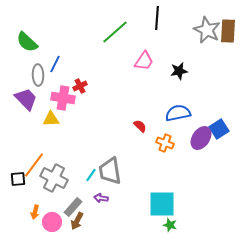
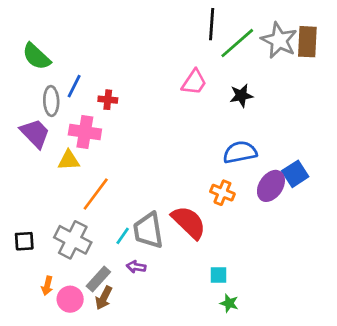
green line: (115, 32) -> (237, 43), moved
red cross: (80, 86) -> (108, 100), moved, turned 32
red semicircle: (140, 126) -> (189, 222), moved, size x2.0
orange line: (34, 165) -> (96, 194), moved
cyan square: (162, 204) -> (218, 275), size x0.5

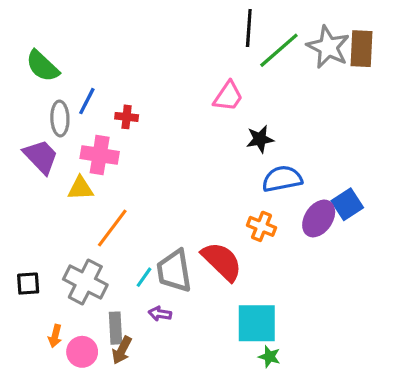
black star: (241, 96) -> (260, 139), moved
cyan square: (218, 275) -> (257, 323), size x2.0
gray rectangle: (98, 279) -> (115, 328), turned -45

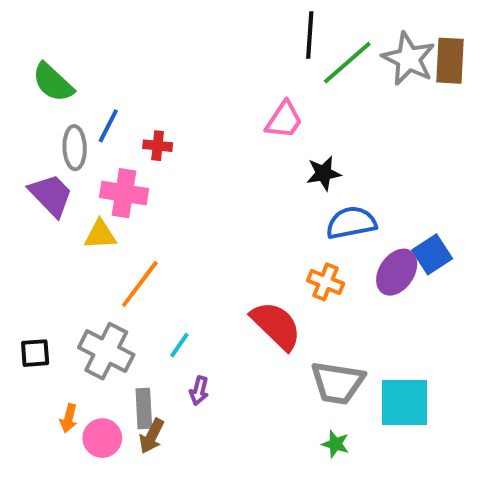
gray trapezoid: (174, 271) -> (337, 383), moved, turned -72
purple arrow: (160, 314) -> (199, 391), turned -85
cyan square: (257, 323) -> (405, 402), moved

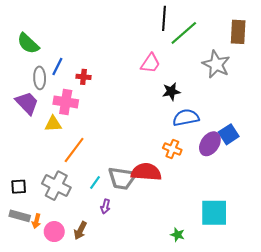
gray star: (409, 59) -> (216, 64), moved
red semicircle: (276, 325) -> (146, 172), turned -40
gray trapezoid: (337, 383) -> (122, 178), moved
gray rectangle: (144, 408) -> (20, 216), moved, turned -72

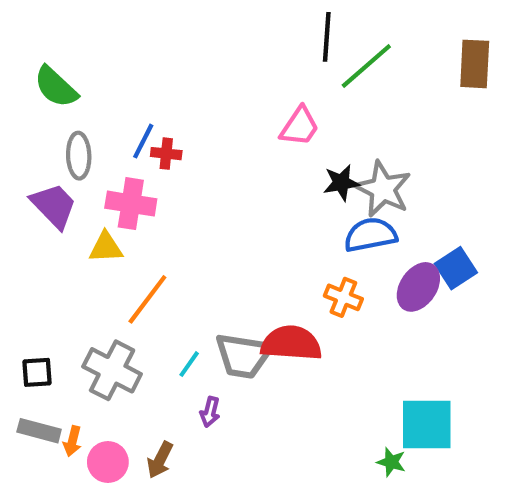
gray star: (216, 64) -> (383, 189), moved
blue line: (57, 66) -> (143, 141), moved
green star: (178, 235) -> (391, 462), moved

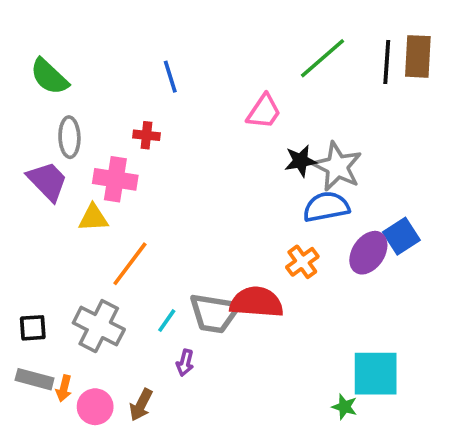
black line: (327, 37) -> (387, 62), moved
blue line: (143, 141) -> (170, 77), moved, turned -44
orange cross: (343, 297) -> (302, 262), turned 32

